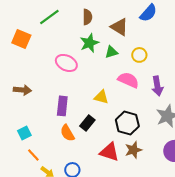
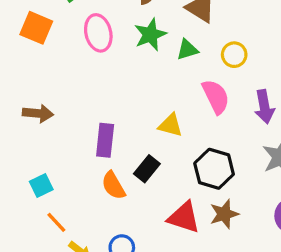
pink ellipse: (66, 63) -> (98, 33), moved, turned 50
pink semicircle: (128, 80) -> (216, 97), turned 40

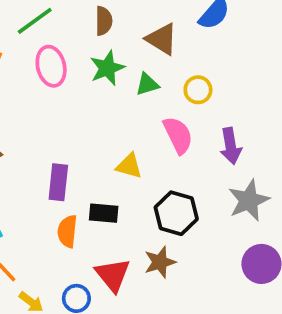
black rectangle: (147, 169) -> (104, 213), turned 56
orange semicircle: (113, 186) -> (67, 231), turned 36
brown star: (224, 214) -> (160, 262), moved
red triangle: (184, 217) -> (113, 275), moved, turned 33

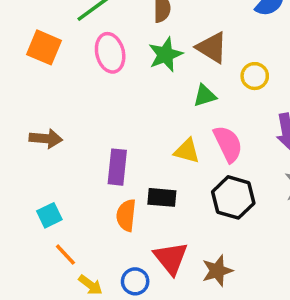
brown triangle: (162, 39) -> (212, 47), moved
green triangle: (147, 84) -> (205, 96), moved
pink semicircle: (178, 135) -> (228, 144), moved
brown star: (160, 262) -> (217, 271), moved

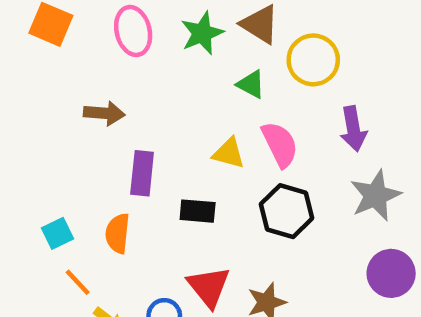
yellow circle: (255, 76) -> (313, 60), size x1.5
green triangle: (205, 96) -> (251, 84), turned 45
brown arrow: (46, 139) -> (104, 113), moved
orange semicircle: (126, 215) -> (118, 233), moved

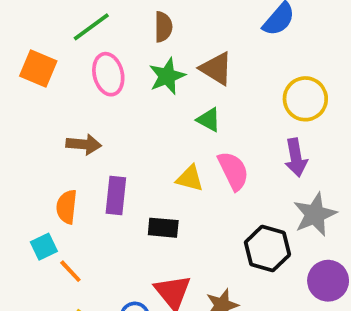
yellow circle: (313, 60) -> (305, 99), moved
black hexagon: (287, 211) -> (267, 249), moved
orange semicircle: (118, 233) -> (67, 207), moved
orange line: (78, 282) -> (70, 271), moved

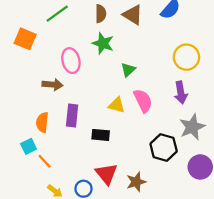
brown triangle: (216, 69) -> (133, 15), moved
pink ellipse: (108, 74) -> (71, 61), moved
green star: (167, 76) -> (103, 43), turned -30
green triangle: (209, 120) -> (128, 70), turned 49

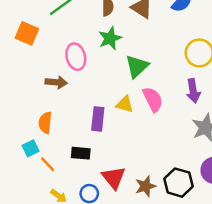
green star: (103, 43) -> (110, 38), turned 30
green triangle: (128, 70) -> (137, 66), size x1.5
purple rectangle: (72, 115) -> (98, 119), moved
black rectangle: (101, 135) -> (81, 153), moved
black hexagon: (164, 148) -> (178, 183), moved

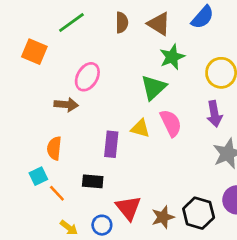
green star: (110, 38) -> (172, 57), moved
pink ellipse: (76, 57) -> (87, 77), turned 45

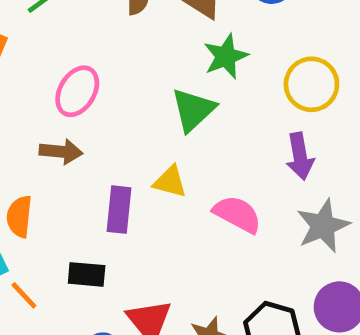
brown arrow: (66, 105) -> (61, 152), moved
pink semicircle: (171, 123) -> (237, 214), moved, turned -36

